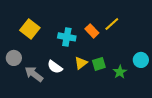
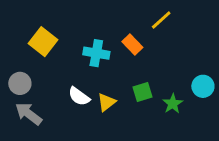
yellow line: (112, 24) -> (161, 20), moved
yellow triangle: (81, 63) -> (106, 102), moved
gray arrow: (34, 74) -> (29, 114), moved

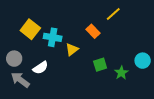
cyan cross: (96, 53) -> (53, 37), moved
white semicircle: (79, 96) -> (40, 68), moved, turned -70
yellow triangle: (106, 102) -> (72, 49), moved

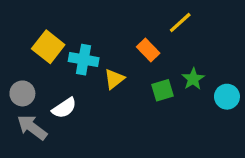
green square: (100, 65) -> (163, 90), moved
green star: (121, 73) -> (193, 79), moved

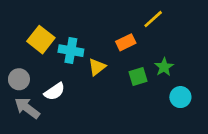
orange rectangle: (148, 50) -> (126, 42), turned -72
cyan circle: (227, 97) -> (180, 97), moved

